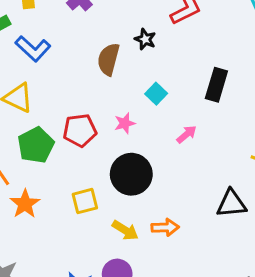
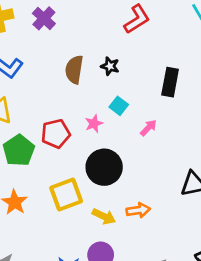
black star: (145, 39) -> (110, 66), moved
cyan square: (156, 94) -> (119, 106), moved
yellow square: (85, 201) -> (66, 195), size x1.4

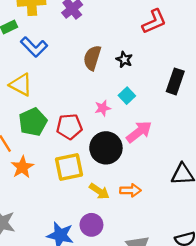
pink arrow: (148, 128) -> (139, 132), moved, size x1.6
red pentagon: (56, 134) -> (69, 127), moved

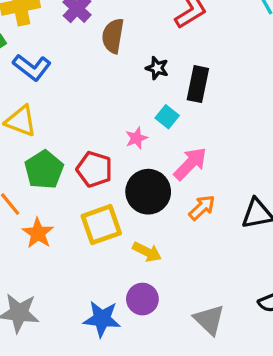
brown semicircle: (92, 58) -> (113, 36), moved
black rectangle: (175, 81) -> (198, 84), moved
red pentagon: (69, 127) -> (94, 169), turned 30
orange arrow: (130, 190) -> (202, 208), moved, turned -36

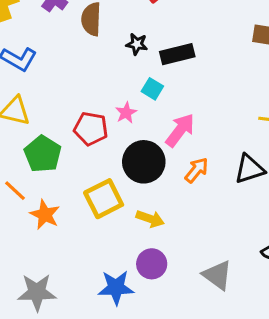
black rectangle: (198, 84) -> (177, 54), turned 72
red pentagon: (94, 169) -> (91, 129), moved

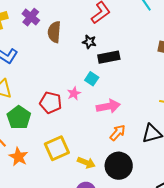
black star: (137, 44) -> (89, 42), moved
pink arrow: (180, 130) -> (108, 106), turned 40
black circle: (144, 162) -> (119, 166), moved

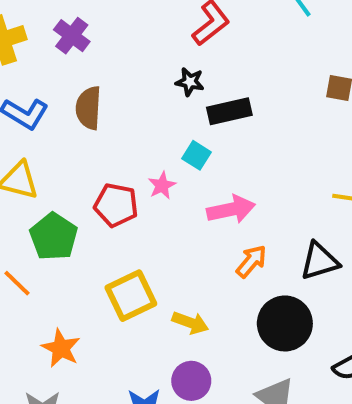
brown semicircle: (54, 32) -> (88, 108), moved
orange star: (18, 157) -> (61, 348), moved
black circle: (119, 166) -> (285, 323), moved

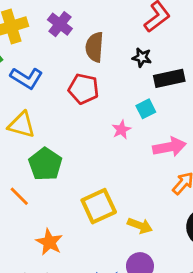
brown semicircle: (88, 108) -> (95, 47), moved
cyan square: (197, 155) -> (146, 109), turned 30
red pentagon: (116, 205) -> (84, 89), moved

